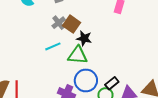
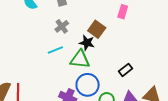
brown square: (72, 24) -> (97, 29), moved
black rectangle: (112, 83) -> (125, 70), moved

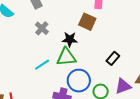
brown square: (97, 29) -> (87, 22), moved
cyan line: (55, 50) -> (42, 65), moved

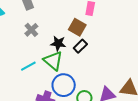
green triangle: (66, 57) -> (53, 61), turned 40
black rectangle: (113, 58) -> (80, 46), moved

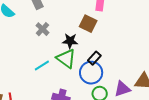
black rectangle: (80, 46) -> (94, 58), moved
blue circle: (64, 85) -> (91, 73), moved

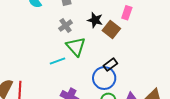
black star: (70, 41) -> (95, 20), moved
green triangle: (66, 58) -> (76, 47), moved

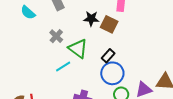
gray cross: (66, 26) -> (56, 36), moved
black rectangle: (110, 65) -> (108, 56), moved

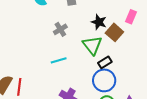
green triangle: (78, 48) -> (92, 45), moved

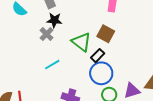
black star: (99, 22) -> (54, 20), moved
brown square: (114, 32) -> (106, 34), moved

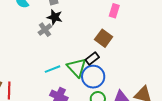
green triangle: (81, 42) -> (77, 68), moved
cyan line: (52, 65) -> (53, 69), moved

